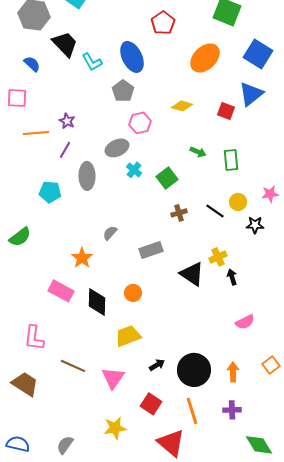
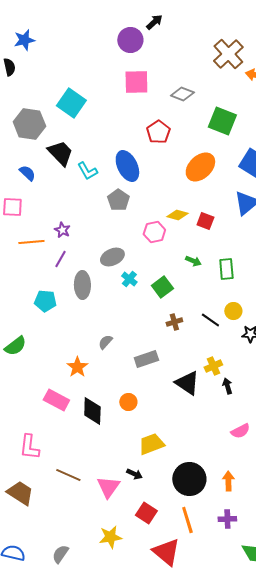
red square: (226, 111) -> (205, 221), moved
pink hexagon: (140, 123) -> (154, 232), moved
yellow trapezoid: (128, 336) -> (151, 444), moved
black arrow: (157, 365) -> (134, 474), moved, turned 56

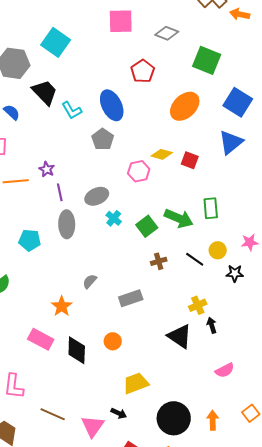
purple line: (60, 259) -> (60, 192), moved, turned -42
green arrow: (193, 261) -> (179, 218), moved, size x1.8
black triangle: (187, 383) -> (180, 336), moved

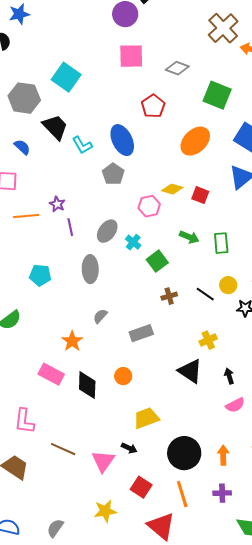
gray ellipse: (97, 196) -> (107, 231), turned -30
cyan cross: (114, 218) -> (133, 242), moved
green arrow: (179, 218) -> (189, 237), moved, size x0.7
gray ellipse: (67, 224) -> (90, 269), moved
black arrow: (212, 325) -> (229, 376), moved

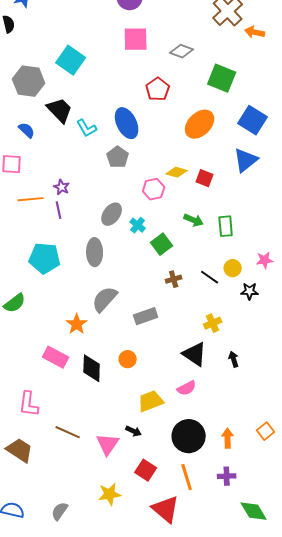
purple line: (70, 227) -> (59, 210), moved
cyan pentagon: (40, 275) -> (45, 258), size x1.4
gray semicircle: (100, 316) -> (105, 299), size x1.8
pink semicircle: (235, 405) -> (187, 388), moved

